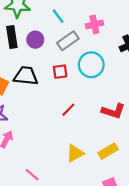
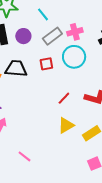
pink cross: (94, 25) -> (75, 32), moved
red line: (68, 110) -> (64, 98), moved
yellow triangle: (75, 153) -> (66, 125), moved

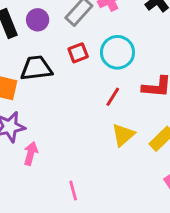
cyan circle: (74, 57) -> (117, 52), moved
pink line: (25, 156) -> (73, 191), turned 48

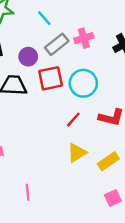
purple circle: (38, 20) -> (28, 57), moved
red square: (78, 53) -> (51, 78), size x1.5

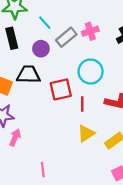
cyan line: (44, 18) -> (45, 23), moved
red square: (51, 78) -> (61, 89), moved
red line: (73, 120) -> (82, 104), turned -40

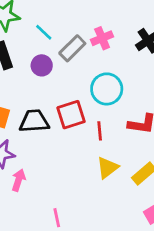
black trapezoid: (28, 75) -> (34, 121), moved

